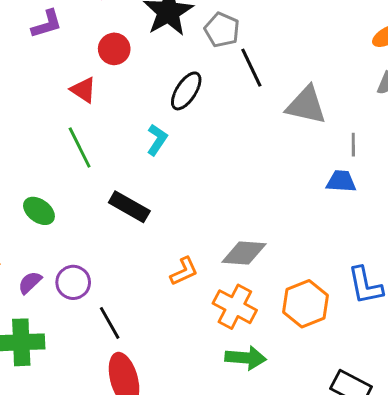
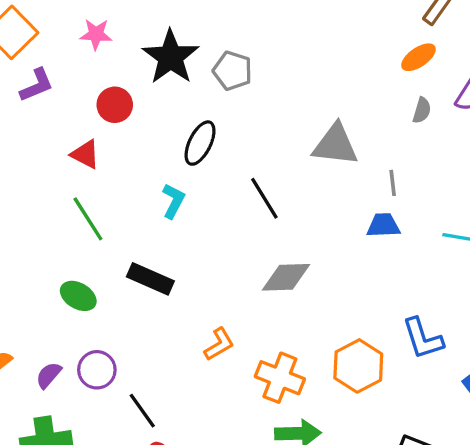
black line: (251, 68) -> (264, 198), moved
green ellipse: (39, 211) -> (78, 296), moved
gray diamond: (244, 253) -> (286, 277), moved

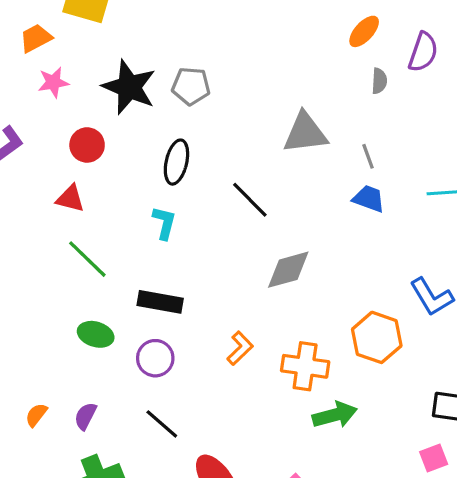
blue trapezoid: (383, 225) -> (369, 199), turned 36
purple circle: (97, 370) -> (155, 358), moved
black line: (142, 411) -> (162, 424), moved

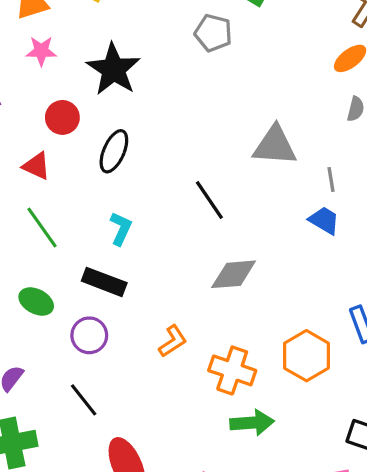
gray pentagon: (191, 86) -> (213, 33), moved
black ellipse: (176, 162) -> (114, 151), moved
cyan L-shape: (164, 223) -> (121, 229), moved

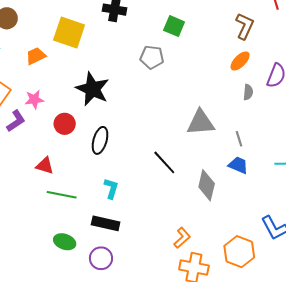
pink star: (41, 51) -> (34, 99), moved
red triangle: (36, 166) -> (45, 166), moved
green line: (42, 227) -> (62, 195), turned -36
gray diamond: (234, 274) -> (207, 185), moved, turned -64
orange L-shape: (173, 341) -> (182, 238), moved

